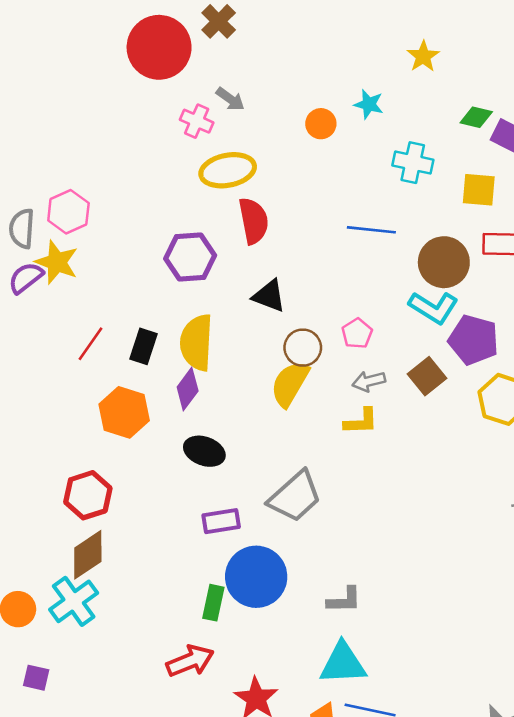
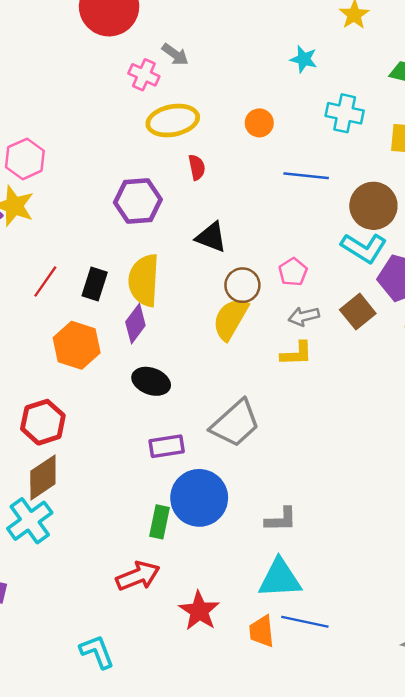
orange circle: (321, 124) -> (259, 123), moved
red semicircle: (254, 221) -> (197, 167), size x0.6

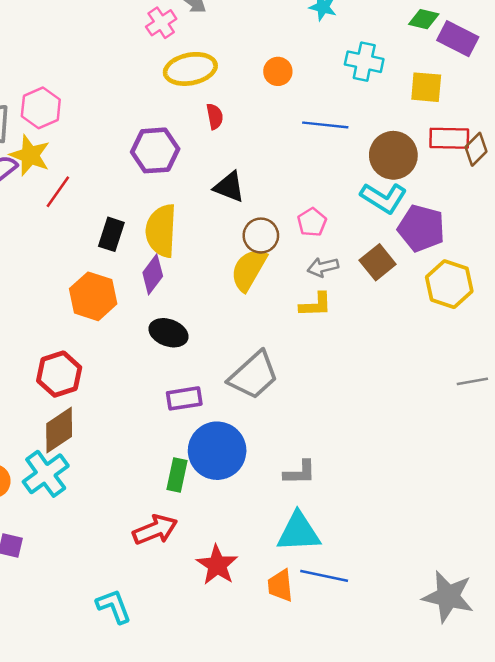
pink cross: (144, 75) -> (161, 23), turned 32
red line: (45, 282) -> (58, 192), moved

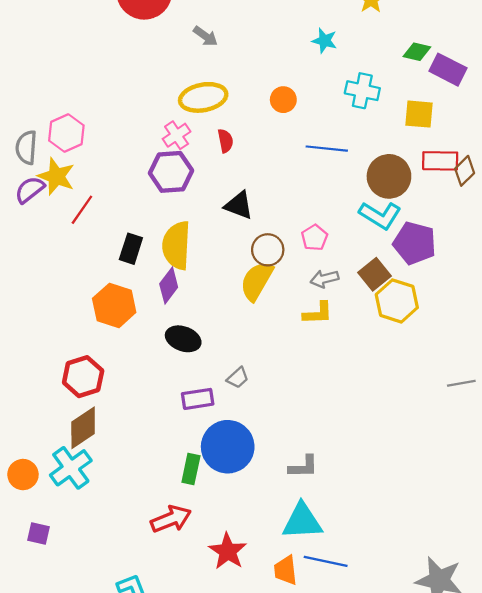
pink cross: (161, 23) -> (177, 135), moved
yellow hexagon: (449, 284) -> (397, 301), moved
gray trapezoid: (254, 375) -> (238, 378), moved, size x0.5

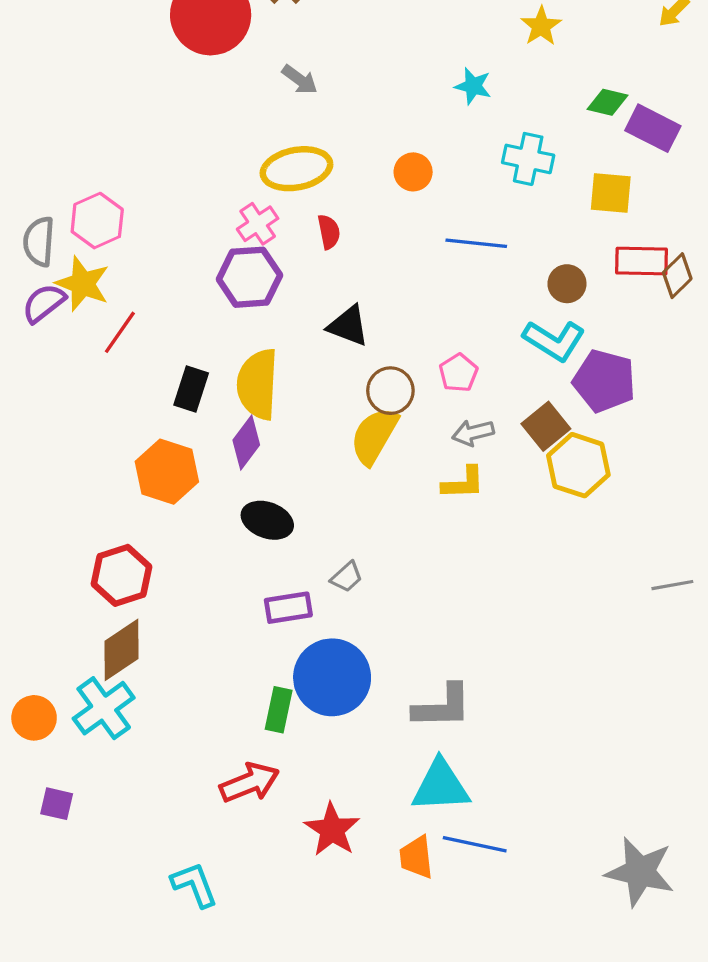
brown circle: (389, 176) -> (567, 284), size x0.6
gray L-shape: (303, 467) -> (442, 707), size x1.4

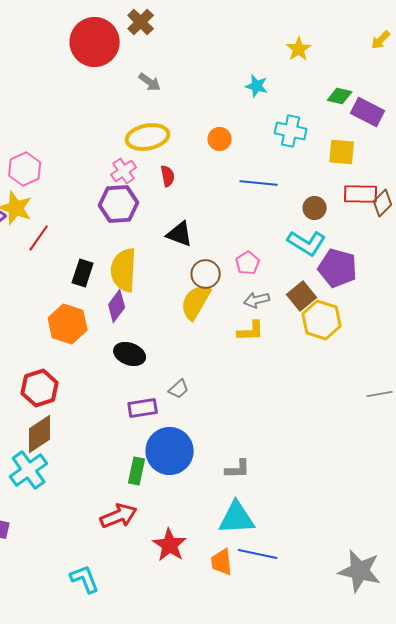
gray L-shape: (442, 707) -> (238, 469), size x0.7

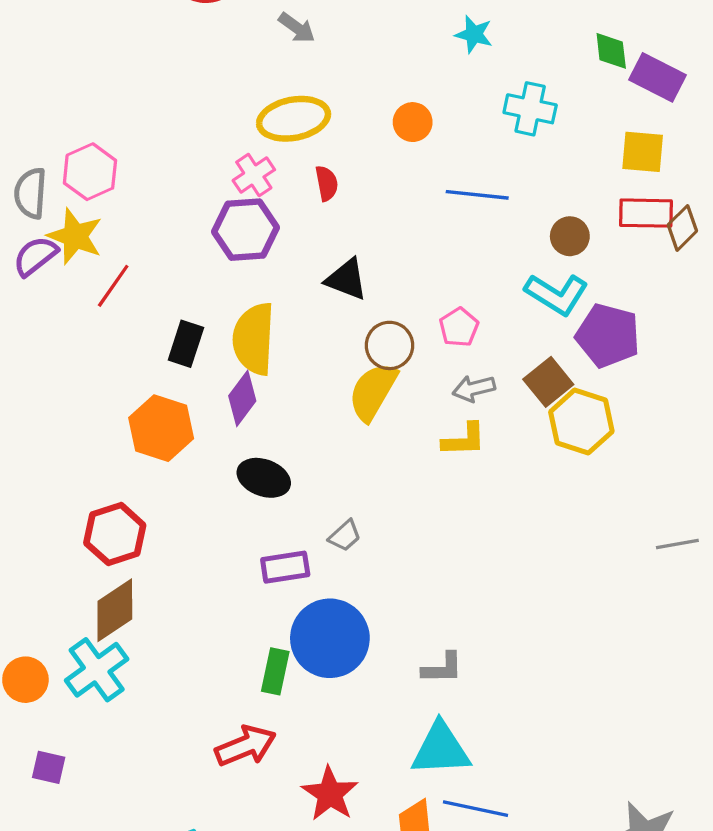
green diamond: (340, 96) -> (611, 51), turned 70
yellow square: (342, 152) -> (643, 152), moved

